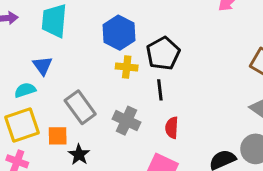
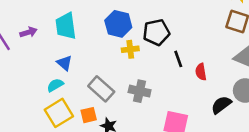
black pentagon: (163, 53) -> (156, 32), turned 30
black line: (160, 90) -> (178, 59), moved
red semicircle: (172, 128) -> (201, 72), moved

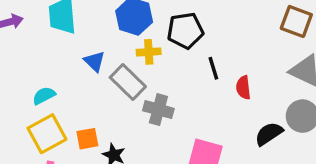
blue triangle: (65, 63) -> (94, 61), moved
gray rectangle: (101, 89) -> (128, 82), moved

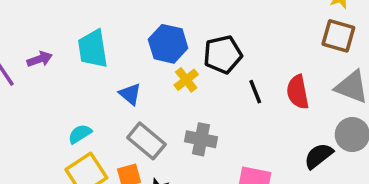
yellow cross: (149, 52) -> (186, 80), turned -30
gray rectangle: (128, 82) -> (146, 141), moved
red semicircle: (243, 88) -> (298, 92), moved, size x1.4

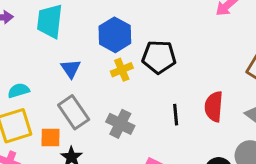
black line: (255, 92) -> (176, 115), moved

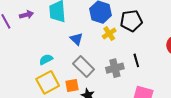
black line: (176, 115) -> (136, 60), moved
gray cross: (120, 124) -> (115, 68), turned -30

